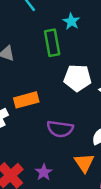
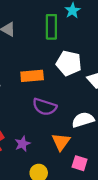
orange rectangle: (26, 100) -> (32, 76), moved

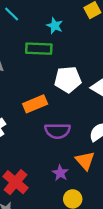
green rectangle: (51, 27) -> (39, 49), turned -70
purple star: (22, 144) -> (60, 173), moved

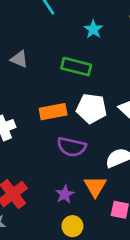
green rectangle: (39, 49) -> (76, 67), moved
white pentagon: (68, 79) -> (92, 108), moved

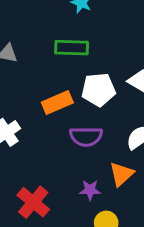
orange triangle: (95, 186) -> (121, 174), turned 30
purple star: (65, 194) -> (90, 190), turned -30

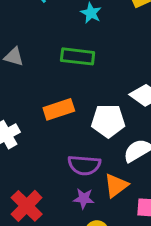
white pentagon: (99, 90) -> (108, 121), moved
purple semicircle: (86, 136) -> (84, 165), moved

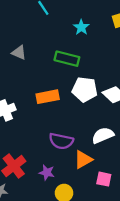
white pentagon: (108, 121) -> (85, 90), moved
purple star: (84, 199) -> (47, 172), moved

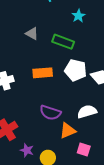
gray triangle: (19, 53) -> (32, 34), moved
purple star: (47, 172) -> (27, 150), moved

